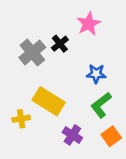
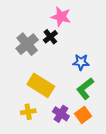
pink star: (89, 24) -> (61, 17), moved, turned -30
yellow cross: (21, 119) -> (28, 112), moved
orange square: (111, 136) -> (83, 115), moved

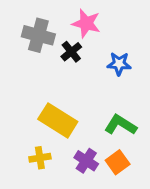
gray cross: (27, 44) -> (38, 35), moved, turned -35
blue star: (81, 62) -> (119, 64), moved
green L-shape: (85, 89) -> (121, 125), turned 70

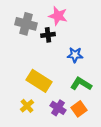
black cross: (71, 52) -> (48, 35), turned 32
blue star: (119, 64) -> (75, 55), moved
yellow cross: (40, 158) -> (27, 106), turned -32

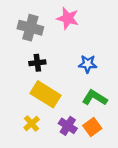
black cross: (48, 35) -> (37, 63), moved

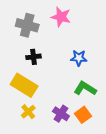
yellow rectangle: (46, 94) -> (24, 85), moved

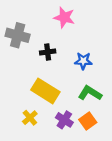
gray cross: (27, 25) -> (18, 35), moved
black cross: (34, 57) -> (48, 52), moved
yellow rectangle: (24, 85) -> (45, 91), moved

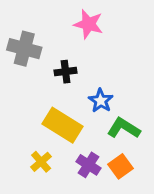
blue star: (83, 61) -> (101, 101), moved, turned 30

